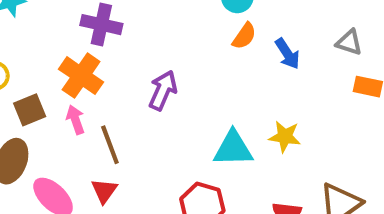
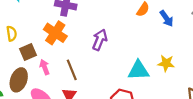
pink arrow: (75, 120) -> (45, 67), moved

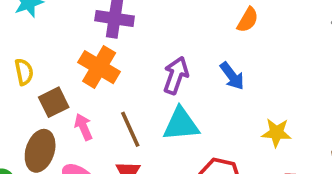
blue arrow: (167, 18) -> (232, 76), moved
yellow star: (166, 63) -> (276, 133), moved
cyan triangle: (138, 70) -> (181, 124), moved

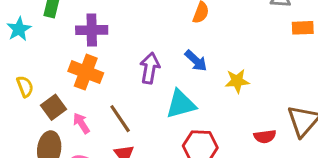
cyan triangle: (181, 124) -> (181, 104), moved
yellow star: (276, 133) -> (237, 81), moved

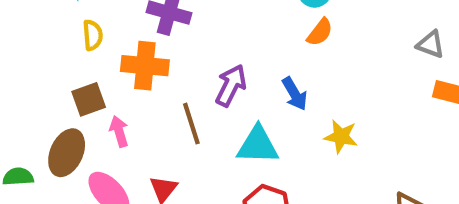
orange cross: (86, 72) -> (145, 66), turned -32
yellow semicircle: (25, 87) -> (93, 35), moved
brown line: (120, 119) -> (191, 124), moved

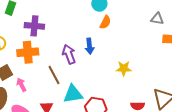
purple arrow: (231, 85) -> (69, 54), turned -36
blue arrow: (295, 94) -> (90, 46), moved, turned 35
cyan triangle: (258, 145) -> (73, 94), moved

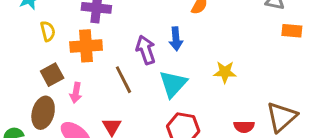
pink arrow: (21, 85) -> (76, 93), turned -144
cyan triangle: (73, 94) -> (173, 84), moved, turned -40

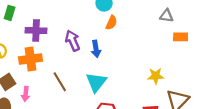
purple arrow: (146, 50) -> (73, 41), moved
yellow star: (225, 72) -> (156, 76), moved

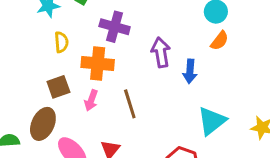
cyan triangle: (96, 82) -> (212, 121), moved
pink arrow: (26, 94) -> (91, 100), moved

